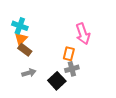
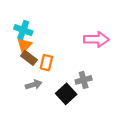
pink arrow: (83, 34) -> (96, 39), turned -70
orange rectangle: (69, 54) -> (46, 63), moved

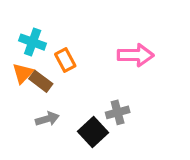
orange triangle: (24, 45) -> (23, 73), moved
orange rectangle: (46, 63) -> (65, 60), moved, turned -42

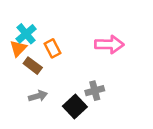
cyan cross: (33, 42) -> (26, 34), turned 30
orange triangle: (23, 73) -> (18, 48), moved

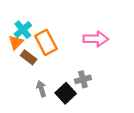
orange rectangle: (52, 48) -> (46, 42), size x1.5
gray arrow: (38, 96) -> (41, 89), moved, turned -91

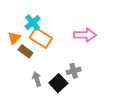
cyan cross: (23, 30) -> (33, 23), moved
orange rectangle: (46, 42) -> (41, 38), turned -30

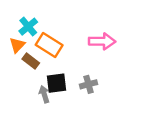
cyan cross: (33, 23) -> (28, 27), moved
black square: (58, 83) -> (57, 83), moved, turned 36

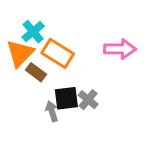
orange triangle: (17, 45) -> (20, 53), size x1.5
gray cross: (88, 84) -> (88, 100), moved, turned -35

